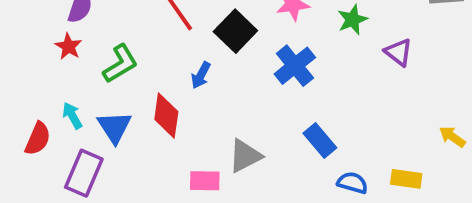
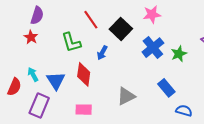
green star: (352, 20) -> (179, 54), moved
green L-shape: (120, 64) -> (71, 42), moved, turned 105
pink rectangle: (205, 181) -> (84, 110), moved

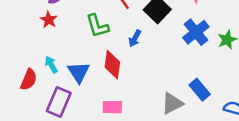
blue rectangle: (166, 88) -> (200, 90), moved
gray triangle: (126, 96) -> (172, 103), moved

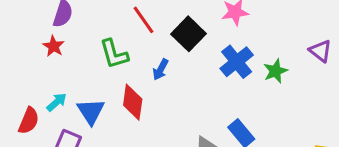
cyan arrow: (51, 65) -> (57, 102), turned 77

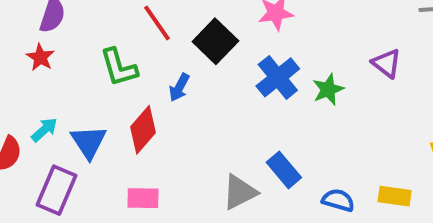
red diamond: (133, 102) -> (143, 130), turned 33

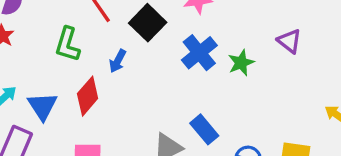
green L-shape: (119, 67) -> (68, 44), turned 33

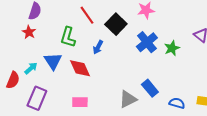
red diamond: (88, 96) -> (80, 68), turned -65
blue triangle: (42, 106) -> (53, 61), moved

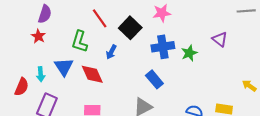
blue cross: (147, 42) -> (163, 47), turned 30
cyan arrow: (31, 68) -> (41, 74), turned 128
blue rectangle: (150, 88) -> (154, 79), moved

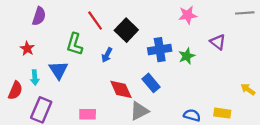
pink star: (162, 13) -> (188, 15), moved
red star: (38, 36) -> (27, 48), moved
red diamond: (92, 74) -> (121, 89), moved

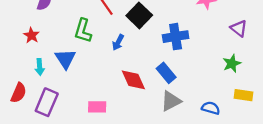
green star: (187, 56) -> (232, 63), moved
red semicircle: (15, 90) -> (19, 93), moved
gray triangle: (139, 111) -> (171, 101), moved
yellow rectangle: (222, 113) -> (243, 95), moved

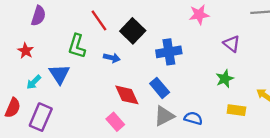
blue arrow: (118, 42) -> (112, 58), turned -105
cyan arrow: (40, 67) -> (34, 82), turned 49
pink rectangle: (97, 107) -> (115, 122), moved, turned 48
blue semicircle: (211, 108) -> (193, 118), moved

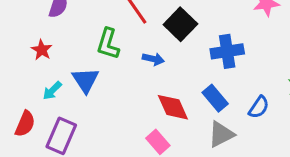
blue semicircle: (193, 118) -> (259, 107), moved, turned 108

